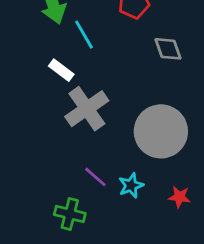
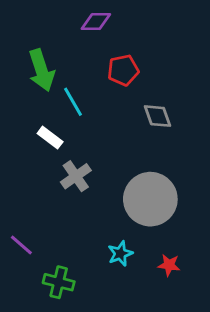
gray cross: (87, 109) -> (76, 176), size x0.7
purple line: (95, 177) -> (21, 245), moved

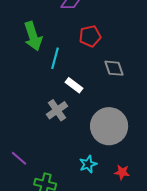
cyan line: (73, 102) -> (55, 58), turned 45
white rectangle: (50, 138) -> (74, 85), moved

